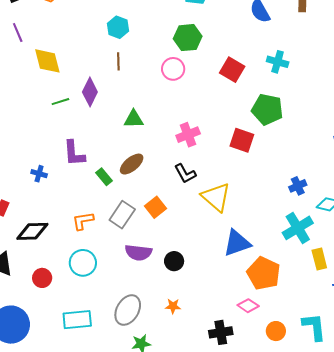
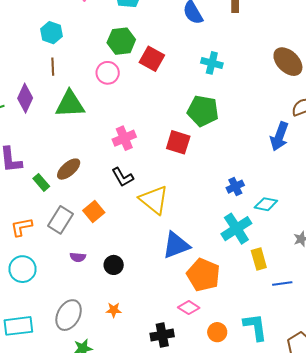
red square: (232, 70) -> (152, 59), moved
green triangle: (134, 119) -> (70, 104), moved, size x1.5
purple semicircle: (138, 252) -> (78, 257), size x0.6

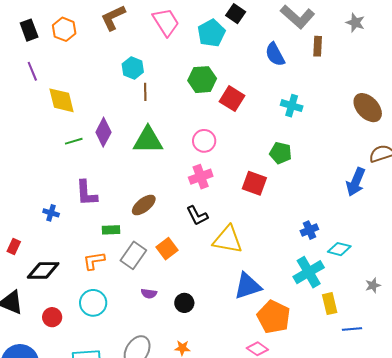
brown line: (53, 67) -> (145, 92), moved
pink circle: (108, 73) -> (204, 141), moved
green pentagon: (203, 111) -> (280, 153), size x0.7
green rectangle: (41, 182) -> (111, 230), moved, turned -54
yellow triangle: (154, 200) -> (228, 240), turned -32

